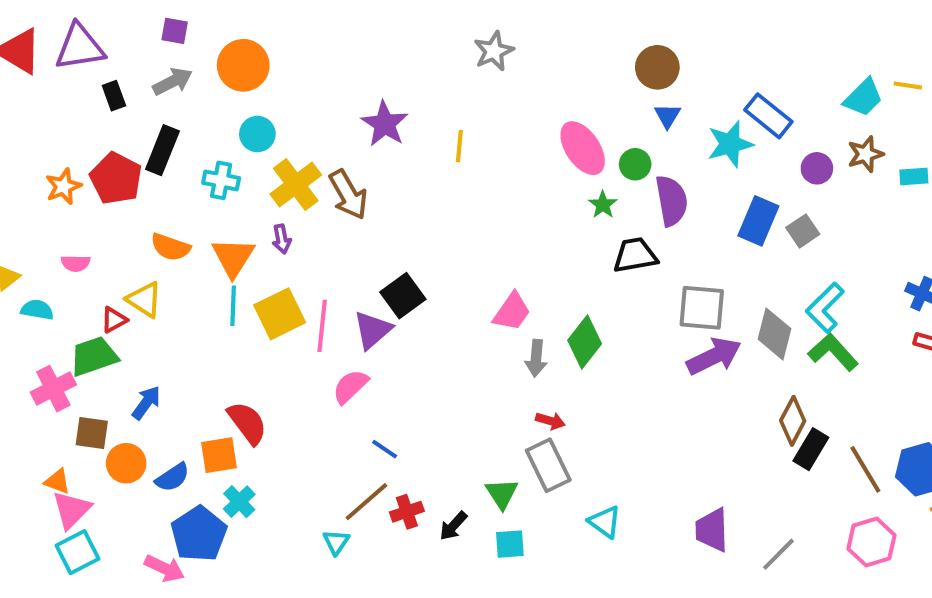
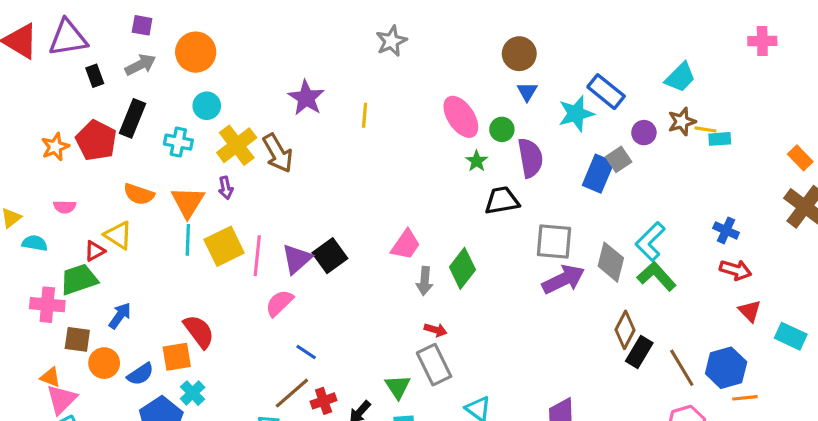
yellow line: (908, 86) -> (706, 129), moved
gray square: (803, 231) -> (619, 159), moved
black square: (403, 296) -> (330, 256), moved
pink cross: (53, 389) -> (47, 305), turned 32

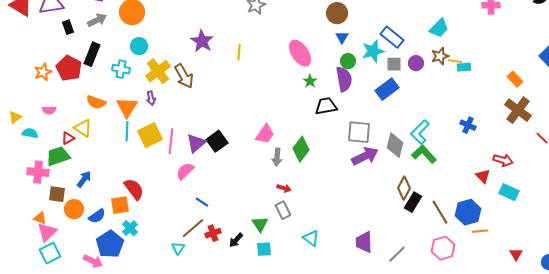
green circle: (502, 129) -> (348, 61), moved
gray square: (619, 159) -> (394, 64), moved, turned 35
blue rectangle: (598, 174) -> (387, 89), turned 30
red arrow: (735, 270) -> (503, 160), moved
gray rectangle: (434, 365) -> (283, 210), size x0.7

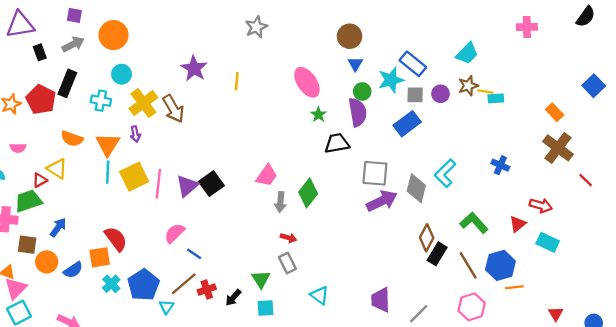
green L-shape: (424, 154) -> (474, 223), moved
pink semicircle: (185, 171) -> (175, 233), moved
red triangle: (483, 176) -> (518, 224), turned 35
blue pentagon: (110, 244) -> (143, 285), moved

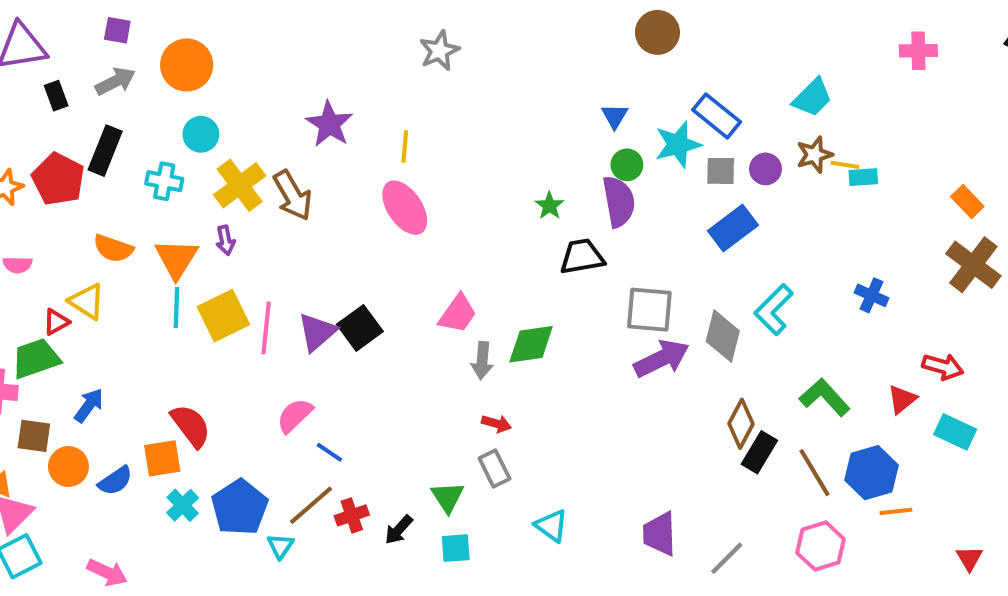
brown circle: (350, 36) -> (657, 32), moved
pink ellipse: (307, 82) -> (405, 208), moved
blue rectangle: (407, 124) -> (733, 228), moved
green diamond: (308, 193) -> (531, 344), turned 44

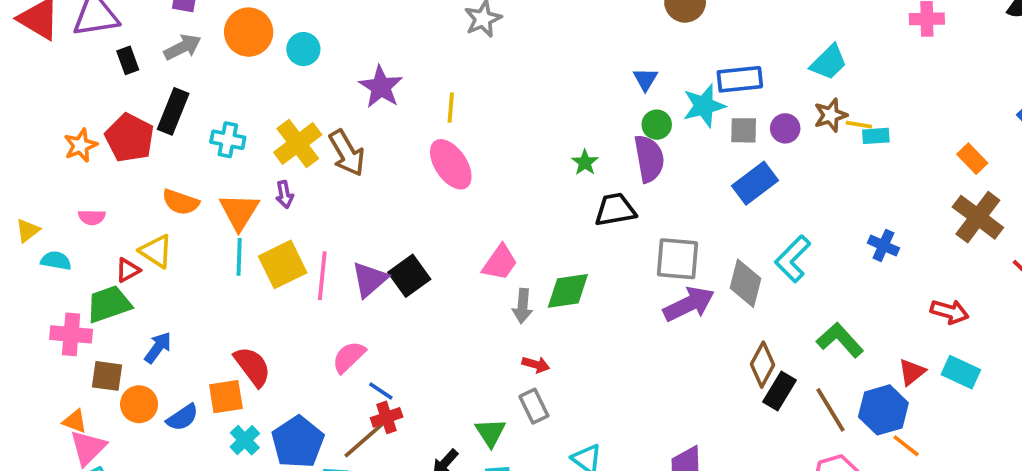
blue rectangle: (717, 116) -> (740, 79), turned -45
cyan circle: (201, 134) -> (303, 49), moved
red triangle: (902, 399) -> (912, 372), moved
orange line: (896, 511) -> (906, 446), turned 44
red cross: (352, 515) -> (387, 417), moved

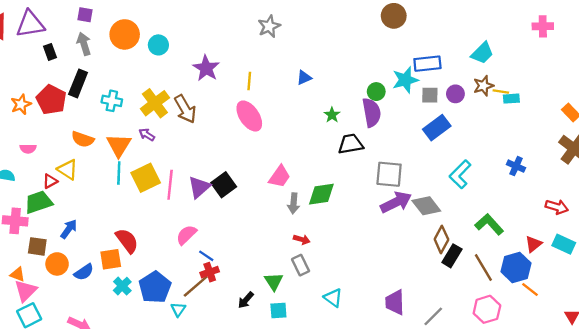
gray arrow: (182, 47) -> (84, 44), turned -80
blue triangle: (645, 79) -> (304, 78), moved, turned 35
purple arrow: (285, 195) -> (147, 135), turned 133
gray diamond: (745, 283) -> (426, 206), moved, turned -52

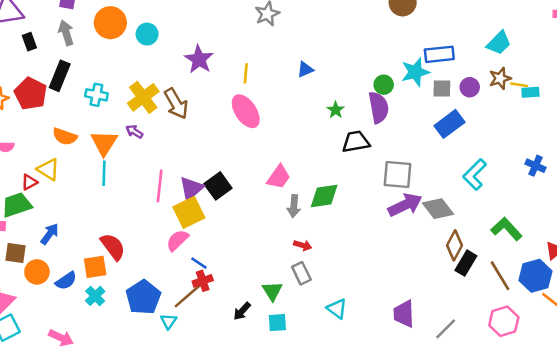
yellow square: (146, 178) -> (189, 212), moved
cyan cross: (122, 286) -> (95, 296), moved

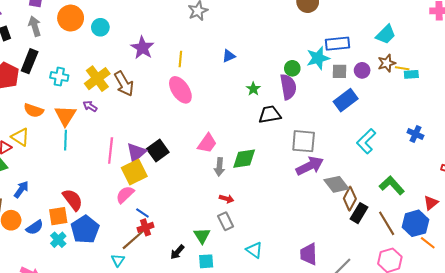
gray diamond: (438, 209) -> (336, 184), moved
blue pentagon: (143, 297) -> (85, 229), moved

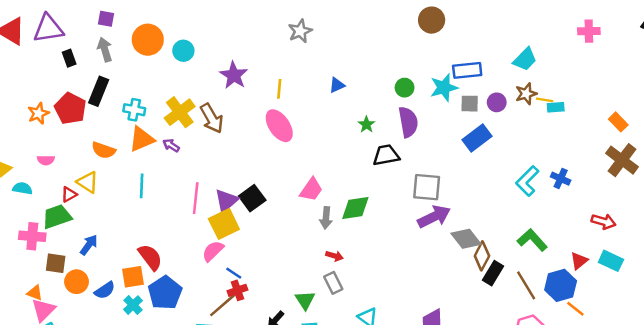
green circle: (292, 68) -> (405, 88), moved
orange triangle: (65, 116) -> (142, 139), moved, turned 35
cyan L-shape: (366, 141) -> (527, 181), moved

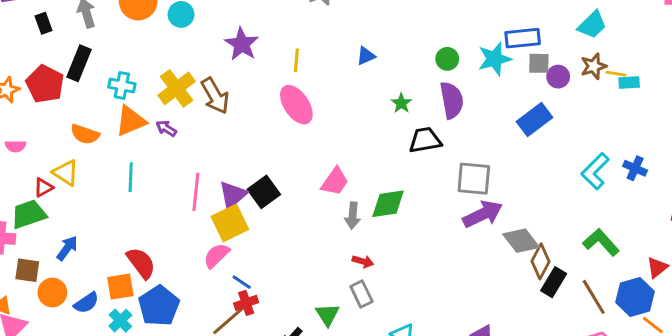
gray square: (470, 104) -> (539, 63), moved

